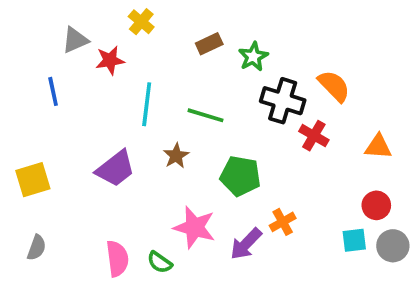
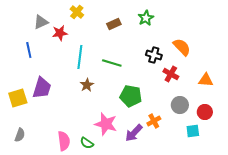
green star: (253, 57) -> (146, 18), moved
black cross: (283, 101) -> (154, 55), size x0.7
brown star: (176, 156) -> (87, 85), moved
purple trapezoid: (115, 169) -> (42, 88), moved, turned -35
gray circle: (393, 246) -> (180, 105), moved

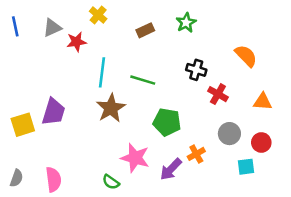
orange semicircle: (182, 47) -> (246, 56), moved
blue line: (29, 50) -> (15, 26), moved
brown star: (87, 85) -> (111, 108), size x1.6
gray semicircle: (20, 135) -> (16, 178), moved
pink semicircle: (64, 141) -> (53, 179), moved

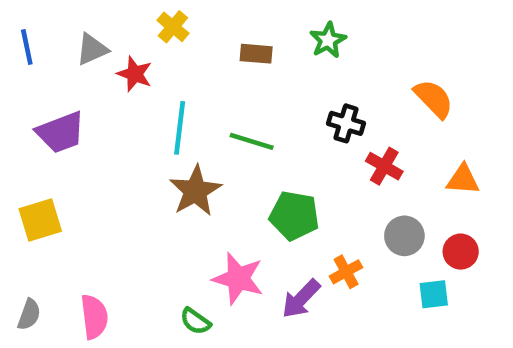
brown rectangle: (145, 30) -> (256, 54), turned 30
red star: (76, 42) -> (135, 74), turned 30
purple trapezoid: (53, 112) -> (61, 132), moved, turned 52

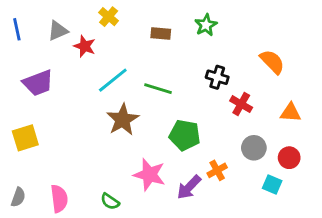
cyan line: (180, 128) -> (113, 80), turned 44
cyan square: (434, 294) -> (272, 184), turned 30
green semicircle: (195, 321) -> (110, 201), moved

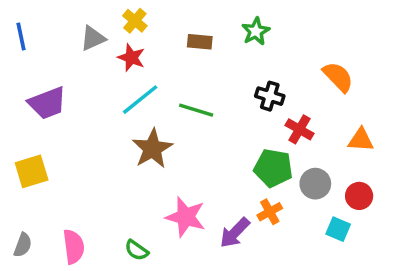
gray triangle: (58, 31) -> (93, 38), moved
red star: (85, 46) -> (131, 58), moved
green pentagon: (185, 135) -> (273, 168), moved

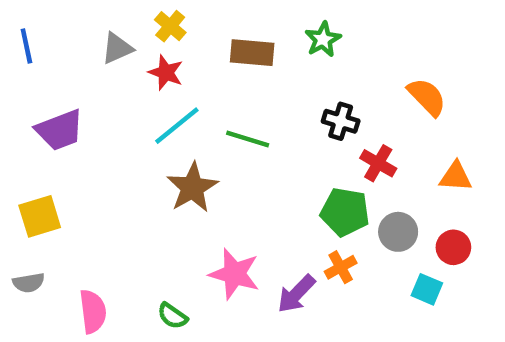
brown rectangle: (200, 42) -> (252, 53), size x1.4
gray semicircle: (23, 245) -> (29, 283), moved, turned 60

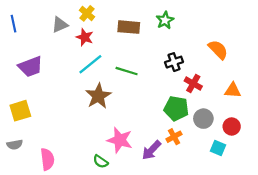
black cross: (341, 121) -> (174, 62), turned -36
green semicircle: (172, 316) -> (101, 162), moved

